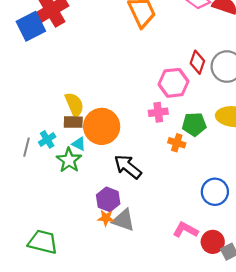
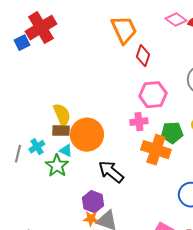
blue square: (31, 26) -> (22, 43), size x0.6
red diamond: (197, 62) -> (143, 56), moved
orange cross: (177, 143) -> (156, 150), size x1.8

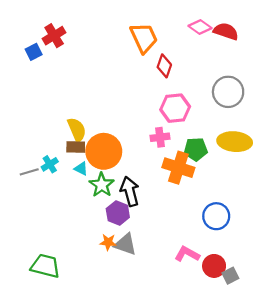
red cross: (41, 28) -> (54, 36), size x0.7
gray line: (18, 154) -> (29, 172), turned 60
green star: (57, 166) -> (102, 185), moved
black arrow: (111, 172) -> (130, 191), turned 36
purple hexagon: (93, 202) -> (118, 213), moved

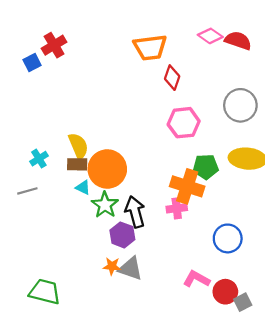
orange trapezoid: (144, 38) -> (150, 47), turned 108
pink cross: (160, 137) -> (177, 208), moved
cyan cross: (50, 164) -> (39, 159), moved

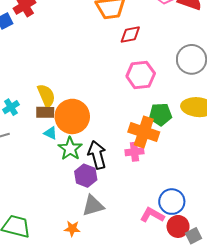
red diamond: (172, 78) -> (130, 34), turned 60
blue circle: (228, 238) -> (172, 202), moved
orange star: (112, 266) -> (72, 229), moved
gray triangle: (130, 269) -> (93, 206), turned -35

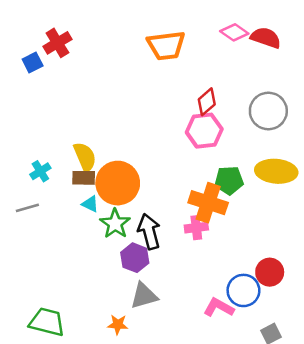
red diamond: (130, 34) -> (207, 102), moved, turned -30
red circle: (178, 226) -> (270, 272), moved

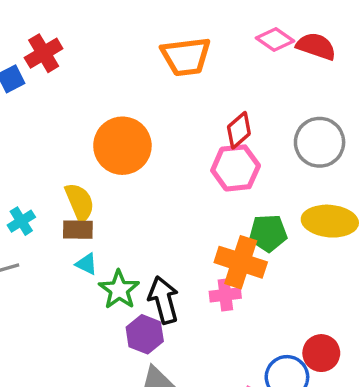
orange circle: (118, 183) -> (122, 146), moved

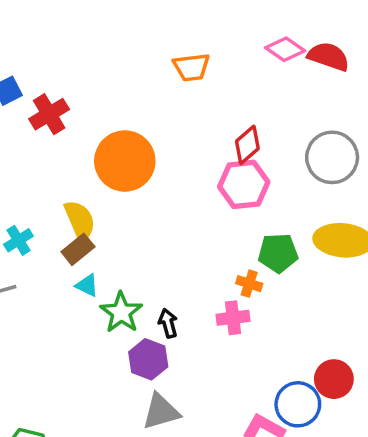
red cross: (44, 53) -> (49, 114), moved
orange trapezoid: (186, 57) -> (191, 67), size x0.7
brown rectangle: (78, 230) -> (78, 249), turned -40
orange cross: (241, 262) -> (249, 284), size x0.5
black arrow: (164, 300) -> (168, 323), size x0.6

